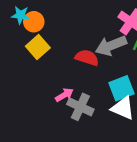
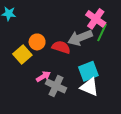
orange circle: (34, 22) -> (37, 42), moved
yellow square: (38, 47) -> (22, 54), moved

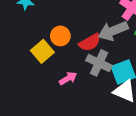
red semicircle: (61, 47) -> (90, 42), turned 132
gray cross: (56, 86) -> (99, 63), moved

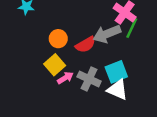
yellow square: (42, 51) -> (55, 65), moved
gray cross: (99, 63) -> (89, 79), moved

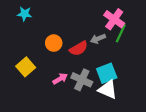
gray arrow: (107, 34) -> (98, 39), size x0.6
yellow square: (55, 65) -> (26, 67), moved

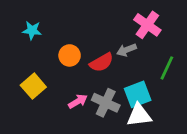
cyan star: (25, 14) -> (32, 30), moved
green line: (121, 33) -> (167, 68), moved
white triangle: (108, 90) -> (139, 115), turned -30

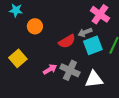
cyan star: (32, 30) -> (16, 10), moved
orange circle: (70, 55) -> (35, 26), moved
cyan square: (138, 94) -> (93, 45), moved

